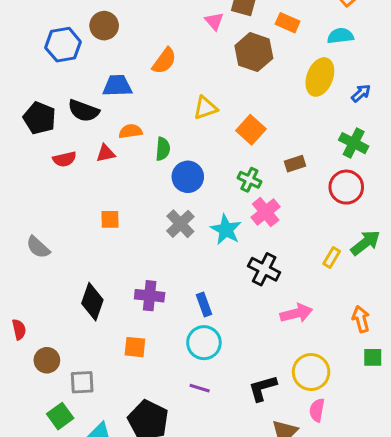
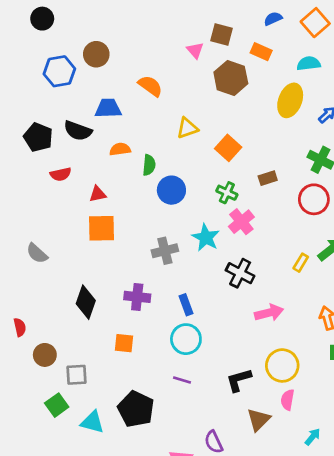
orange semicircle: (164, 61) -> (150, 86), turned -90
red triangle: (106, 153) -> (98, 194), moved
orange square: (110, 219) -> (102, 228), size x1.6
gray cross: (180, 224) -> (165, 251), moved, turned 30

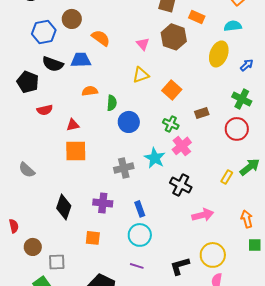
pink triangle: (195, 50) -> (143, 44), moved
orange semicircle: (150, 86) -> (101, 38), moved
black semicircle: (78, 131) -> (53, 64), moved

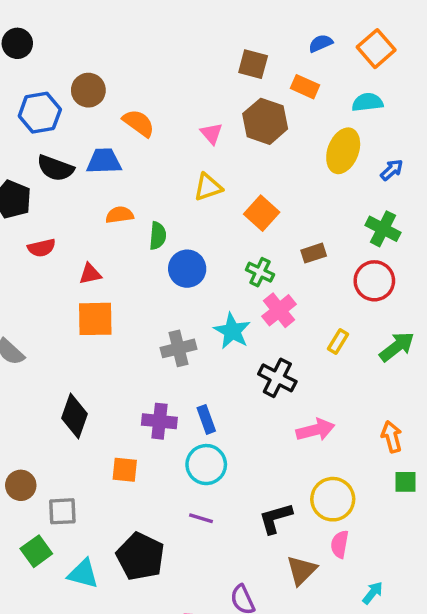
yellow rectangle: (227, 177) -> (338, 341), moved
purple cross: (103, 203) -> (159, 421), moved

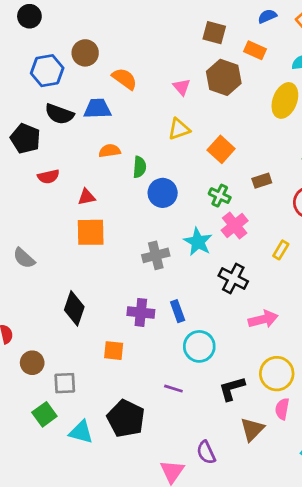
cyan circle: (206, 465) -> (199, 346), moved

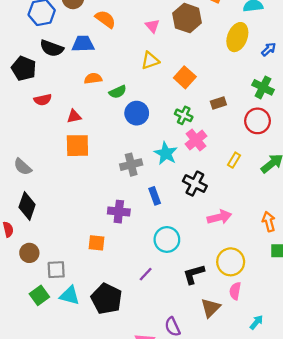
green semicircle: (140, 167) -> (118, 92), turned 60
black diamond: (74, 308) -> (27, 206), moved
blue rectangle: (178, 311) -> (155, 196), moved
purple line: (173, 389) -> (146, 274), turned -64
cyan triangle: (81, 432) -> (70, 295), moved

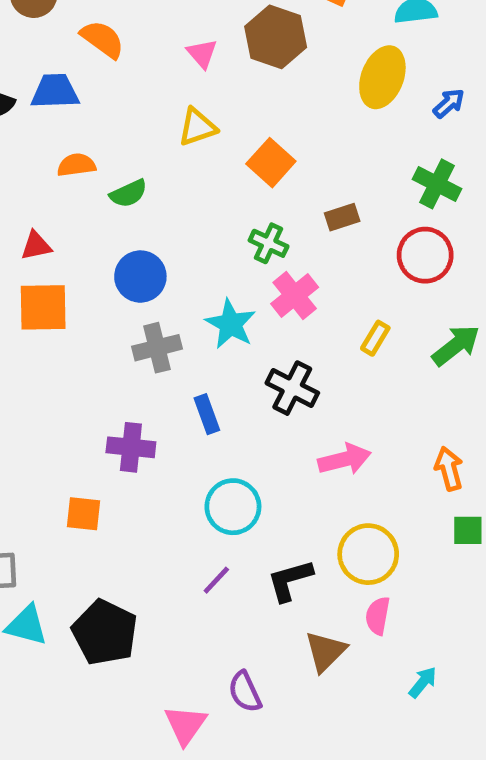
blue circle: (137, 113) -> (140, 277), moved
purple line: (146, 274) -> (216, 580), moved

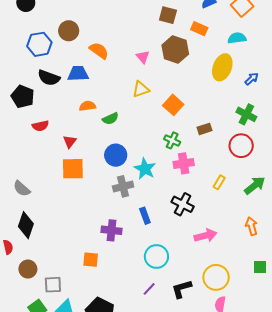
red triangle: (36, 246) -> (70, 142), turned -40
pink cross: (295, 295) -> (184, 163), turned 30
cyan star: (231, 324) -> (145, 169), moved
orange arrow: (449, 469) -> (252, 226), moved

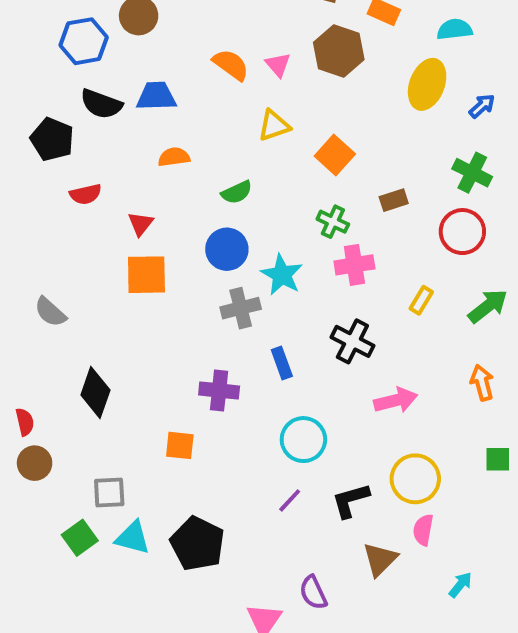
orange semicircle: (99, 51) -> (231, 65), moved
green semicircle: (110, 119) -> (237, 192), moved
black diamond: (26, 225) -> (95, 392), moved
brown circle: (28, 269) -> (35, 463), moved

